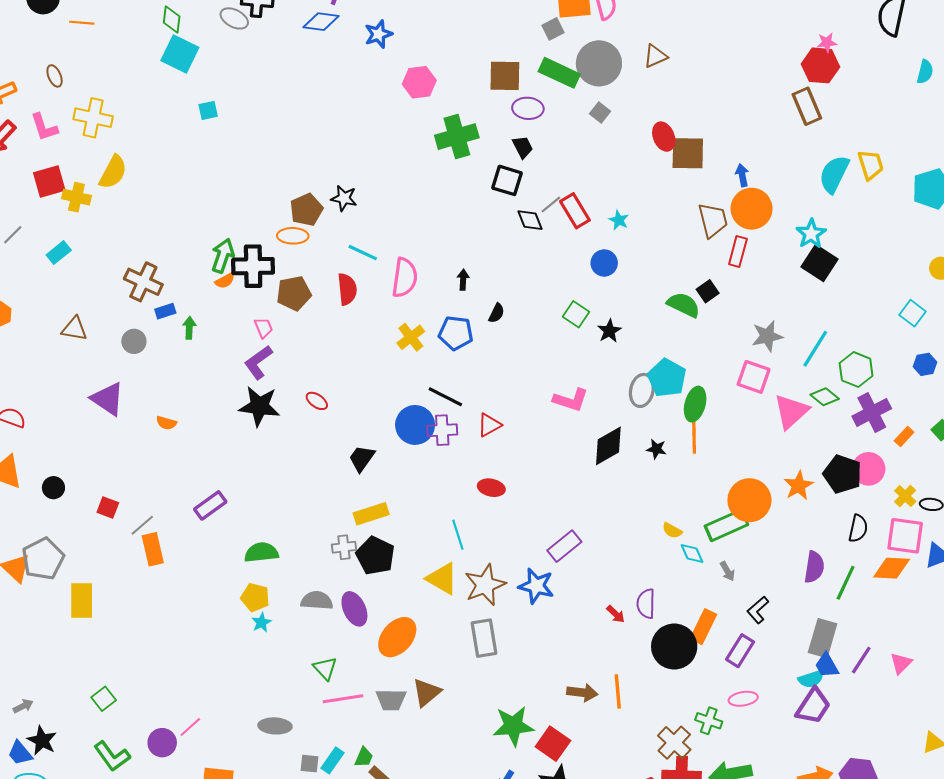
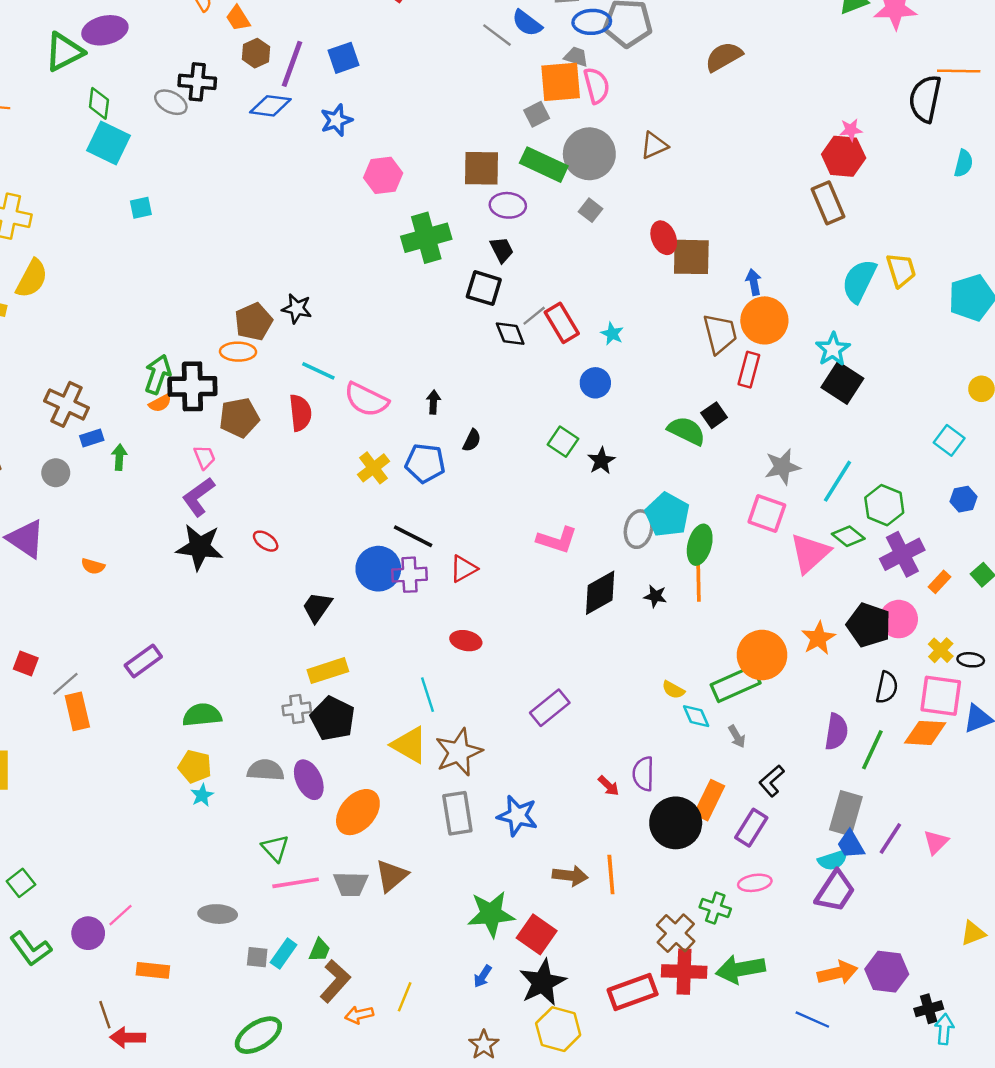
pink semicircle: (405, 278) -> (366, 400), turned 108
blue star: (536, 586) -> (517, 816), moved

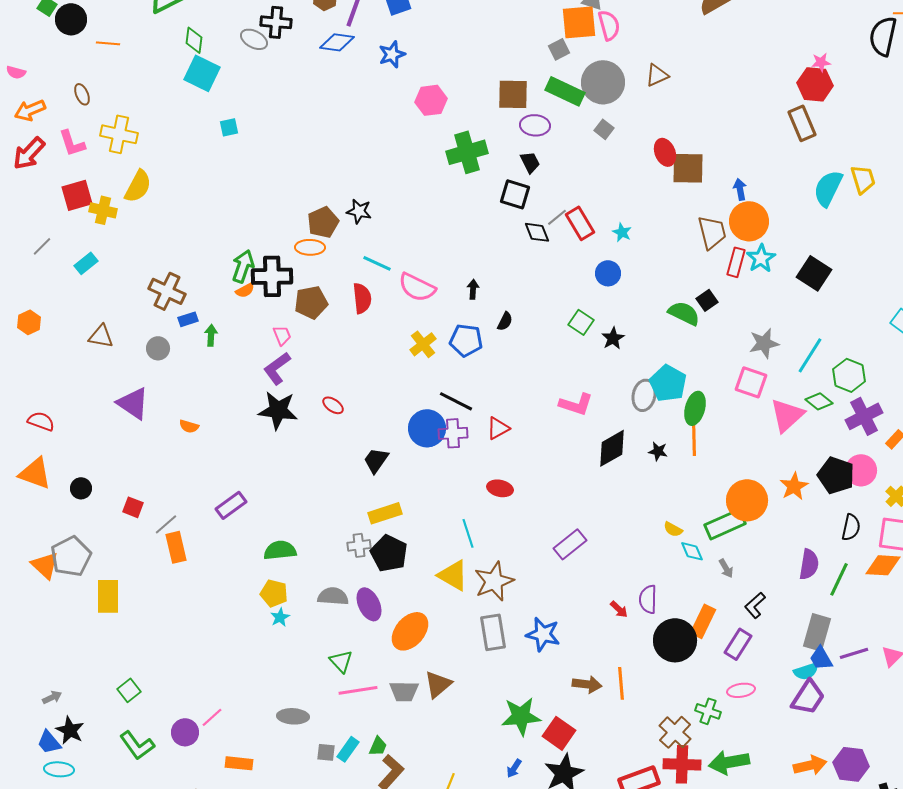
cyan star: (833, 349) -> (761, 258), moved
purple line: (890, 838) -> (854, 653), turned 40

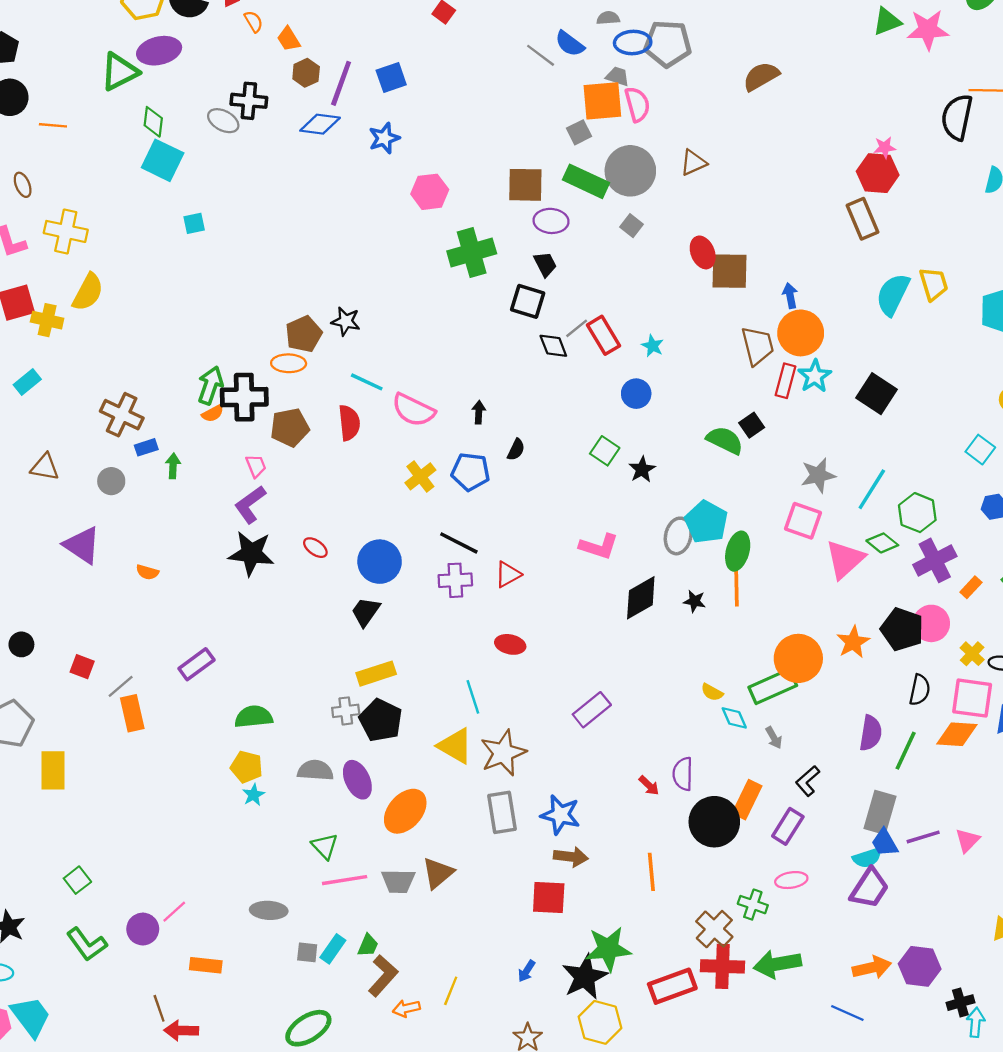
blue circle: (427, 428) -> (380, 562), moved
brown arrow: (587, 684) -> (571, 857), moved
green star: (521, 716) -> (608, 949), moved
red square: (559, 733) -> (549, 898), moved, turned -32

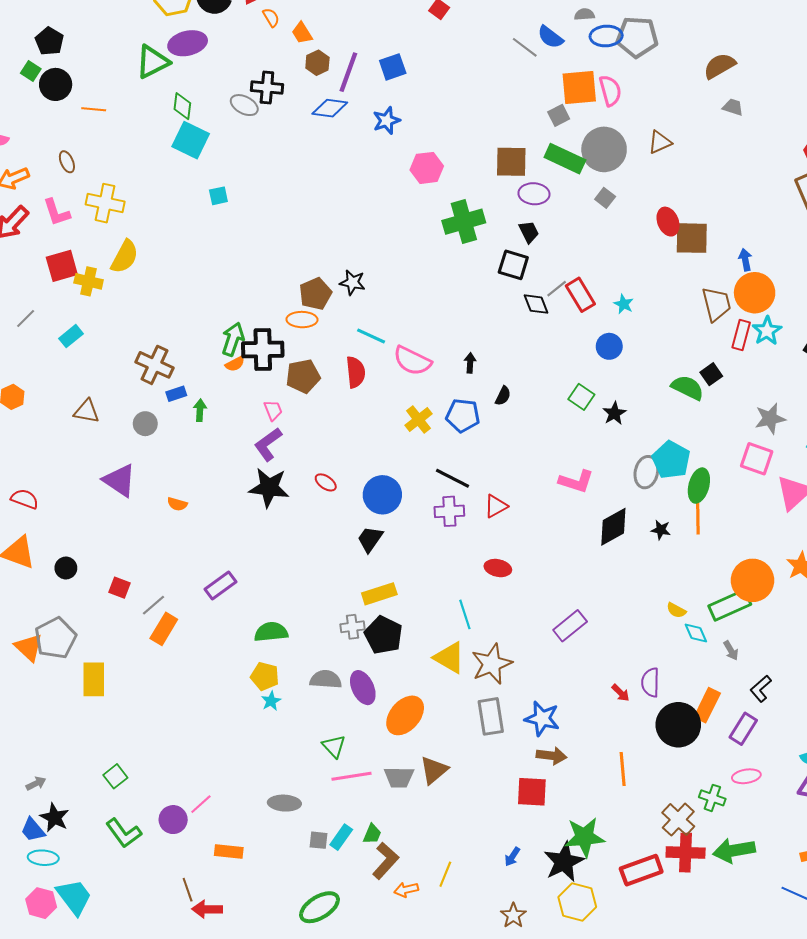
gray trapezoid: (618, 76) -> (733, 107), moved
orange rectangle: (132, 713) -> (164, 629), turned 44

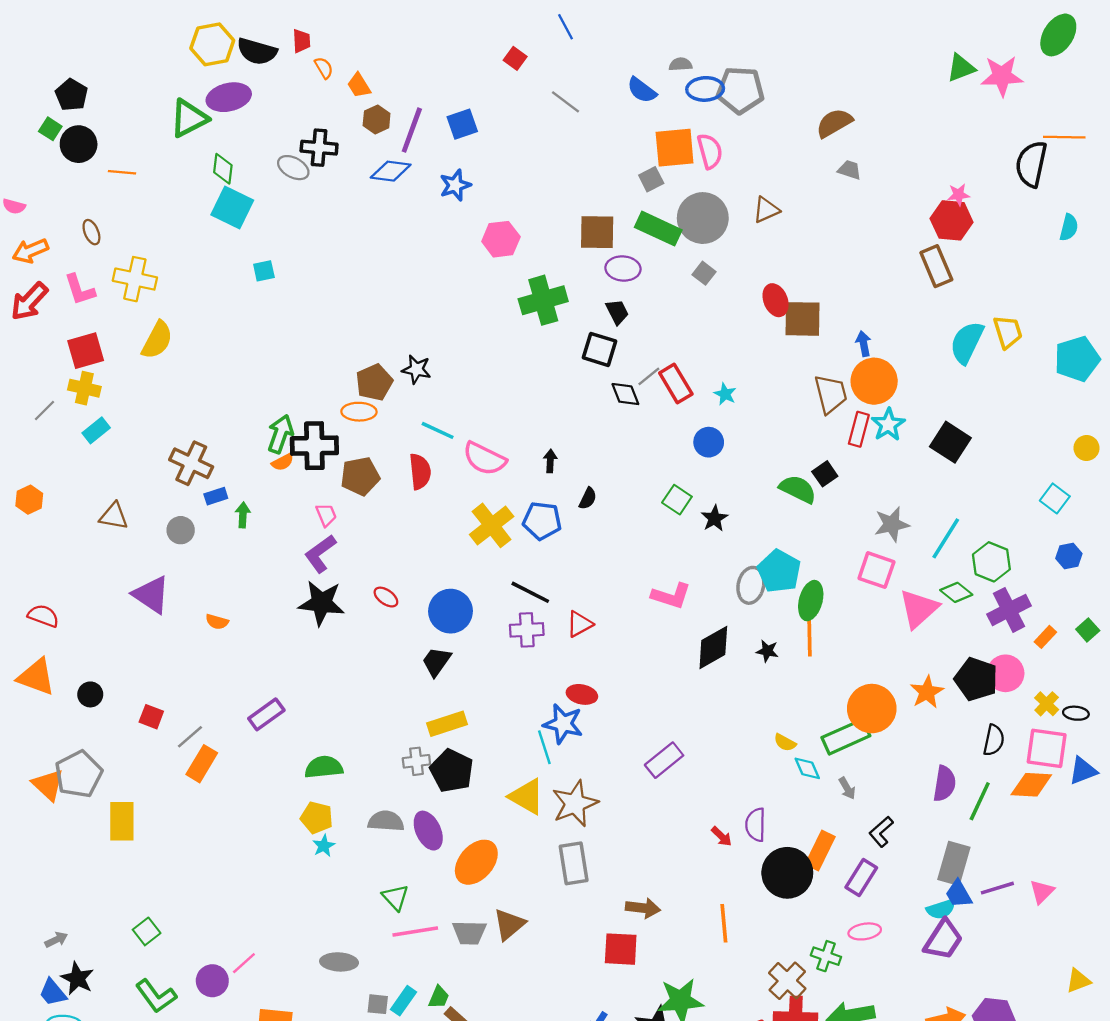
gray line: (525, 47) -> (565, 102), moved
yellow cross: (89, 281) -> (84, 388), moved
yellow cross: (418, 420) -> (492, 525), size x1.4
blue star: (542, 719) -> (563, 724), moved

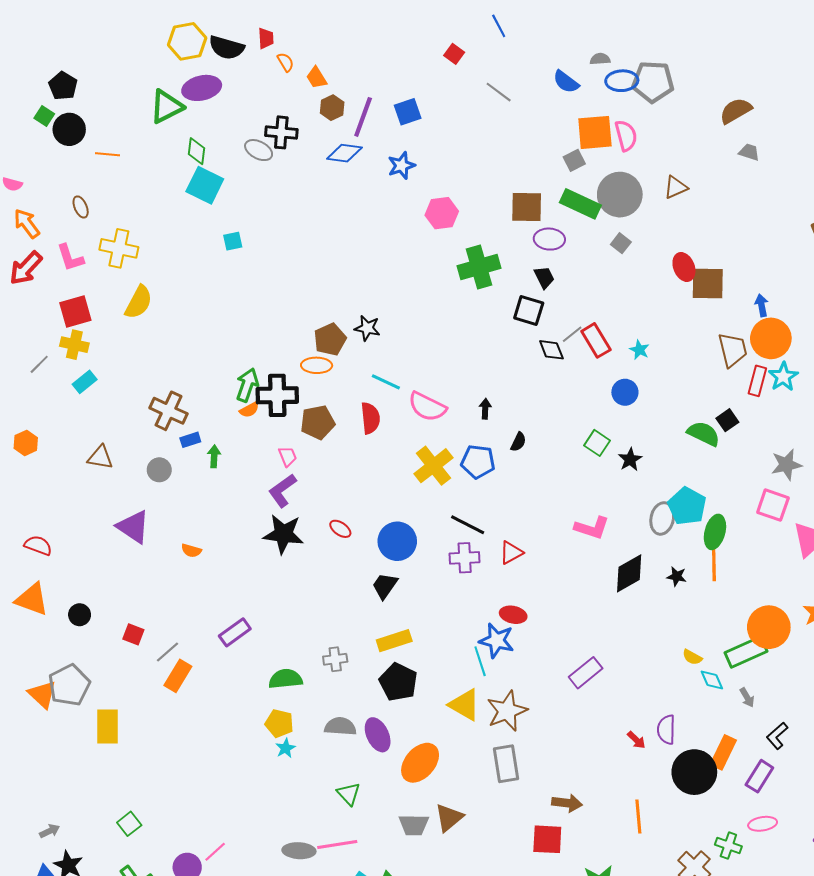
orange arrow: (30, 251) -> (27, 224), turned 76
gray cross: (416, 761) -> (335, 659), moved
pink line: (415, 931) -> (337, 844), moved

